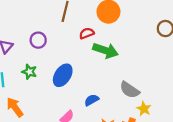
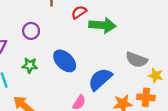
blue ellipse: (63, 75) -> (65, 61), turned -65
blue semicircle: (92, 100) -> (100, 79), size x1.6

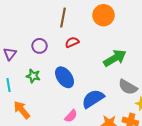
red semicircle: (79, 12) -> (72, 42), moved
green arrow: (102, 25) -> (115, 58), moved, turned -45

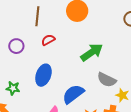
green star: (33, 76) -> (13, 88), moved
blue ellipse: (65, 77) -> (43, 75), turned 60

